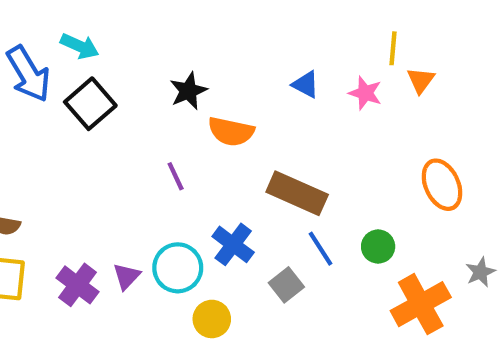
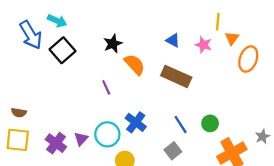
orange semicircle: (231, 131) -> (135, 64), turned -145
orange ellipse: (442, 185) -> (248, 59), moved, turned 45
brown rectangle: (297, 193) -> (176, 76), moved
gray square: (286, 285) -> (173, 151), moved

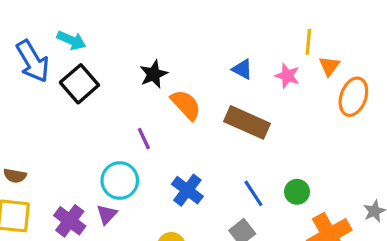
cyan circle: (107, 134) -> (120, 181), moved

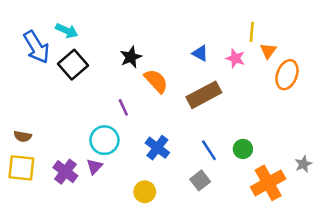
brown rectangle: (247, 122) -> (204, 95), turned -52

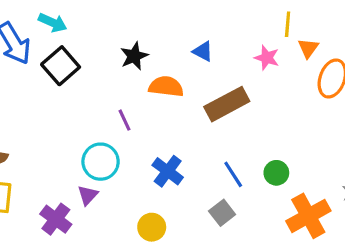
blue triangle: (200, 53) -> (203, 51), moved
orange semicircle: (156, 81) -> (166, 86), turned -40
purple cross: (65, 172) -> (56, 219), moved

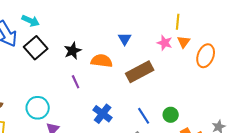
orange triangle: (308, 48) -> (184, 42), moved
blue triangle: (203, 51) -> (125, 39), turned 32
black star: (134, 56) -> (73, 51), moved
cyan circle: (101, 162) -> (38, 108), moved

